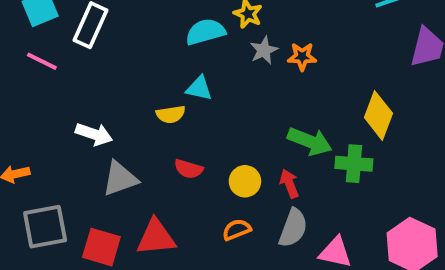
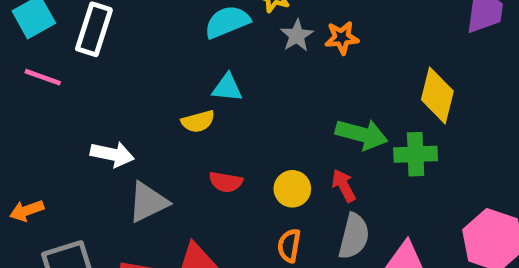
orange semicircle: (237, 230) -> (289, 246), turned -52

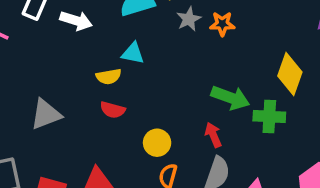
white arrow: (112, 154) -> (76, 21), moved
red semicircle: (226, 182) -> (113, 110), moved
yellow circle: (292, 189) -> (157, 143), moved
gray triangle: (148, 202) -> (46, 114), moved

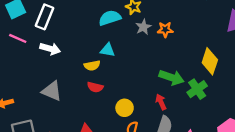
white arrow: (76, 21) -> (50, 49), moved
gray triangle: (46, 114) -> (52, 91), turned 45
green cross: (269, 117) -> (197, 89), turned -36

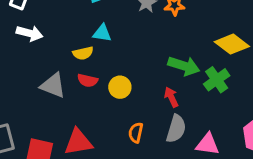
yellow diamond: (210, 61) -> (232, 44), turned -70
gray triangle: (52, 91) -> (53, 85), moved
yellow circle: (125, 108) -> (120, 87), moved

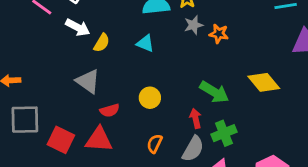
yellow semicircle: (83, 53) -> (102, 43), moved, turned -60
red semicircle: (88, 80) -> (110, 110), moved, turned -42
green cross: (217, 80) -> (224, 133), moved

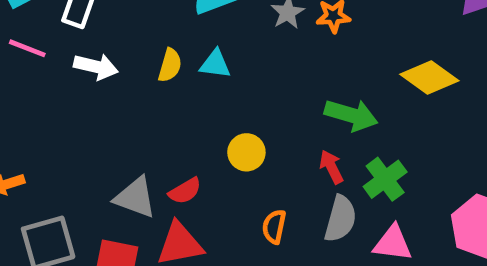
yellow semicircle: (102, 43) -> (170, 65), moved
gray triangle: (88, 81) -> (135, 197), moved

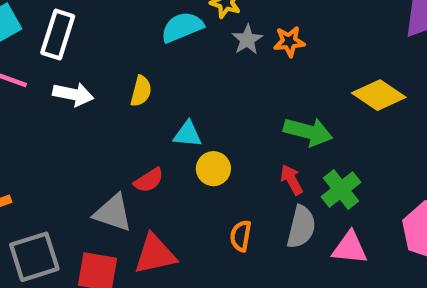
cyan triangle: (215, 64) -> (188, 134), moved
red semicircle: (185, 191) -> (149, 180), moved

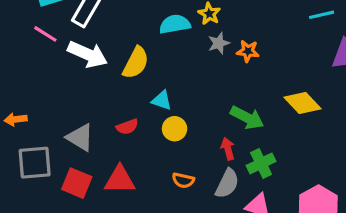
yellow semicircle: (141, 91) -> (136, 63), size x1.5
white arrow: (73, 94) -> (88, 54), size x1.4
gray triangle: (113, 213) -> (80, 137), moved
orange semicircle: (241, 236) -> (183, 180), turned -100

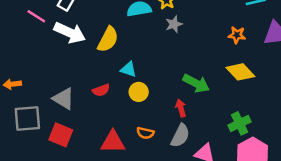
orange star: (248, 51) -> (237, 35), moved
green cross: (261, 163) -> (240, 123), moved
red triangle: (120, 180) -> (113, 142), moved

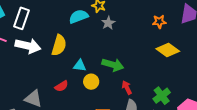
green arrow: (196, 83) -> (113, 65), moved
green cross: (240, 123) -> (162, 96), moved

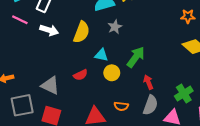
gray star: (108, 23) -> (115, 27), moved
white arrow: (28, 46) -> (49, 30), size x0.7
green arrow: (113, 65) -> (136, 57), turned -75

